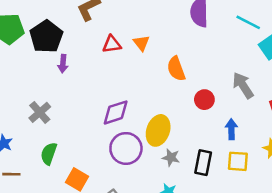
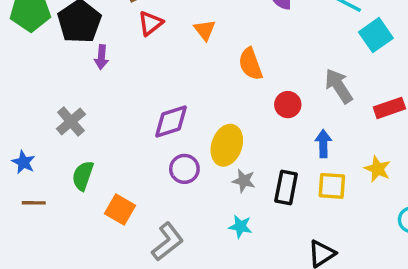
red triangle: (112, 44) -> (151, 23), moved, turned -30
purple circle: (126, 148) -> (184, 169), size x0.7

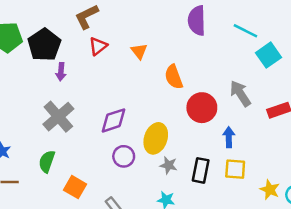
red circle: (288, 105) -> (202, 108), size x1.5
gray cross: (71, 121) -> (58, 117), moved, size x1.4
yellow star: (378, 169) -> (270, 190), moved

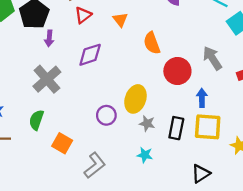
purple diamond: (113, 120) -> (90, 55), moved
yellow square: (235, 169) -> (208, 127), size x1.4

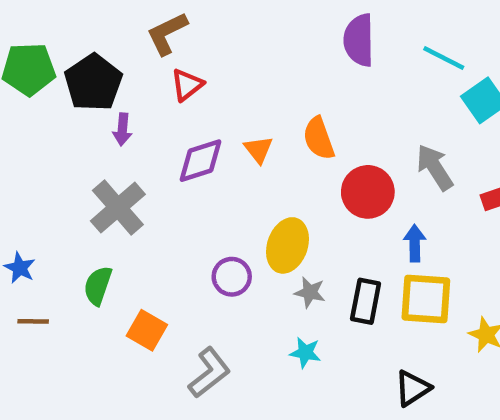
orange triangle: (120, 20) -> (258, 150), moved

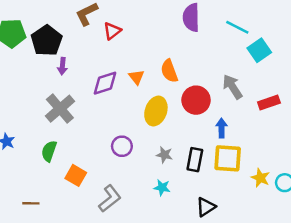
red triangle: (187, 85) -> (112, 31), moved
yellow ellipse: (287, 245) -> (156, 111), moved
brown line: (33, 321) -> (31, 203), moved
black triangle: (412, 388) -> (206, 207), moved

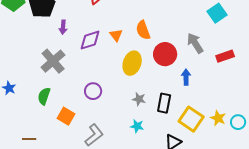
purple arrow: (62, 66) -> (63, 27), moved
purple circle: (122, 146) -> (93, 91), moved
yellow square: (228, 158) -> (191, 119), moved, turned 30

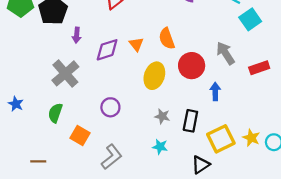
yellow square: (191, 119) -> (221, 139), turned 30

